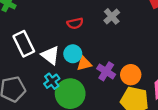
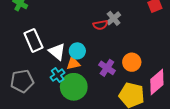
red semicircle: (75, 23) -> (100, 25), moved
orange triangle: (84, 64) -> (73, 63), moved
orange circle: (131, 75) -> (132, 62), moved

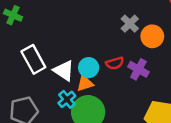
red semicircle: (100, 25) -> (115, 63), moved
orange circle: (132, 62) -> (152, 36), moved
purple cross: (107, 68) -> (138, 69), moved

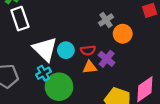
white rectangle: (33, 59) -> (20, 19), moved
white triangle: (64, 71) -> (45, 49), size x1.4
orange triangle: (85, 83) -> (90, 67), moved

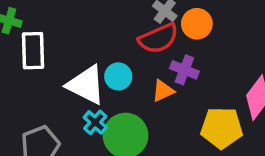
white rectangle: (20, 19) -> (33, 51), turned 35
red semicircle: (88, 50) -> (158, 38), moved, size x1.6

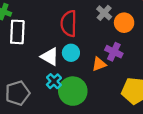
red semicircle: (158, 38) -> (69, 24), moved, turned 110
white triangle: (86, 85) -> (50, 57), size x0.7

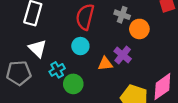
gray cross: (104, 13) -> (122, 15), turned -35
white triangle: (50, 57) -> (38, 48), moved
green circle: (73, 91) -> (73, 84), size x0.7

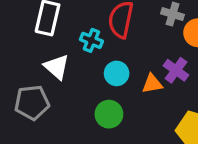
cyan circle: (80, 46) -> (117, 73), moved
cyan cross: (57, 70) -> (91, 40), moved, turned -35

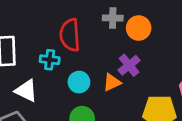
purple cross: (176, 70) -> (129, 65), turned 30

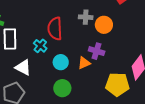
cyan cross: (50, 60) -> (40, 46), turned 32
purple cross: (129, 65) -> (97, 51), turned -35

